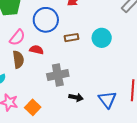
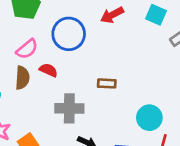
brown rectangle: (72, 38) -> (107, 83), moved
cyan circle: (102, 38) -> (149, 118), moved

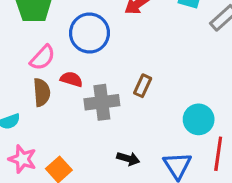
brown rectangle: (107, 83) -> (143, 86), turned -60
gray cross: (69, 108) -> (102, 102), moved

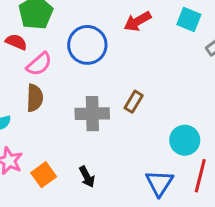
red semicircle: (71, 79) -> (16, 42), moved
black arrow: (128, 159) -> (87, 177), moved, turned 40

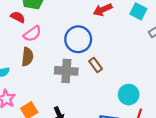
blue circle: (87, 45) -> (78, 39), moved
brown rectangle: (134, 102) -> (96, 65), turned -72

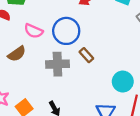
pink semicircle: (32, 34) -> (34, 31), moved, turned 66
brown semicircle: (27, 57) -> (17, 54), turned 54

